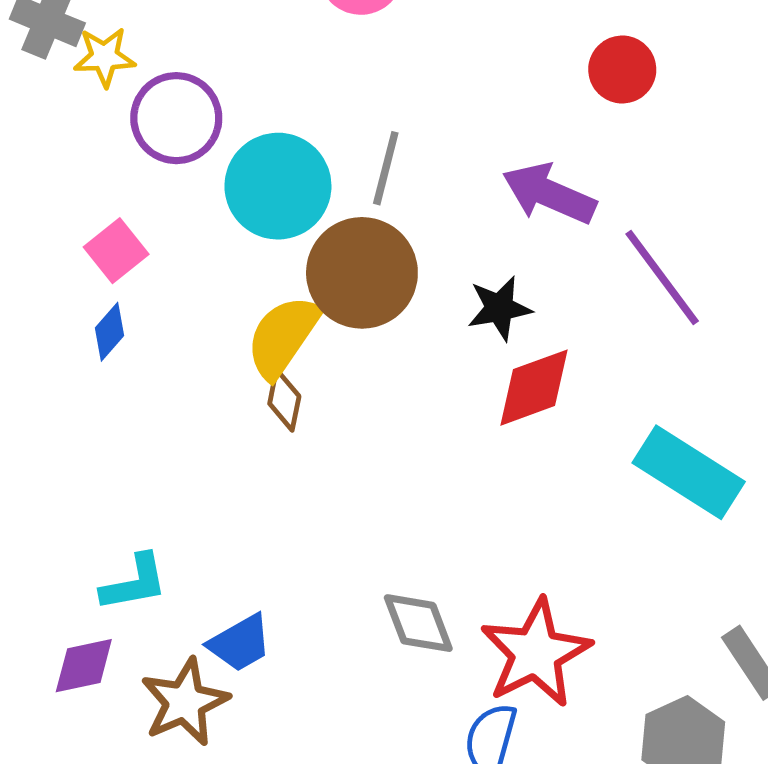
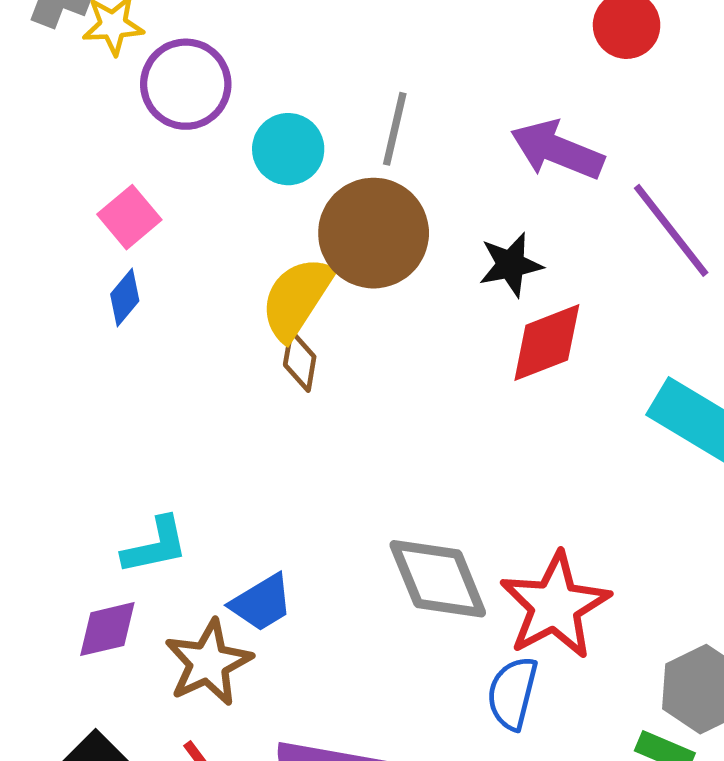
cyan circle: (278, 186) -> (288, 149), size x0.7
gray diamond: (418, 623) -> (438, 579), size x1.4

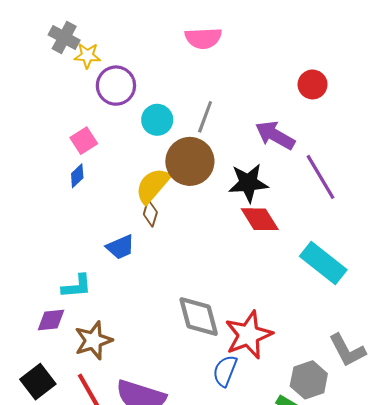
black star: (511, 265) -> (248, 183), size x1.4
red diamond: (547, 343) -> (260, 219), turned 72
blue trapezoid: (262, 603) -> (120, 247), moved

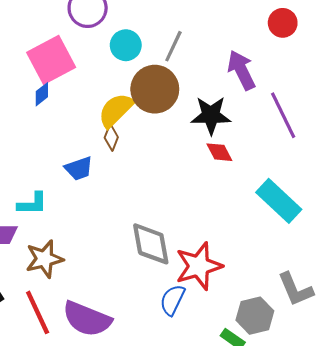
purple arrow: (275, 135) -> (241, 70), turned 30
pink square: (84, 141) -> (51, 60), size x1.8
red diamond: (260, 219) -> (219, 152), size x0.7

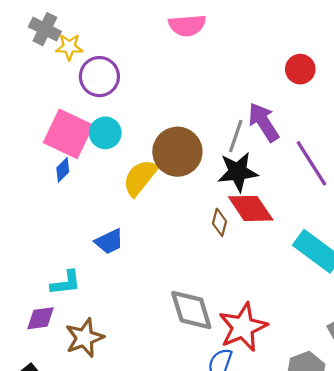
cyan circle: (126, 45) -> (105, 133), moved
gray line: (173, 46) -> (236, 136), moved
pink square: (51, 60) -> (68, 134), turned -30
brown diamond: (111, 137) -> (219, 222), moved
red diamond: (219, 152) -> (251, 208), size x1.6

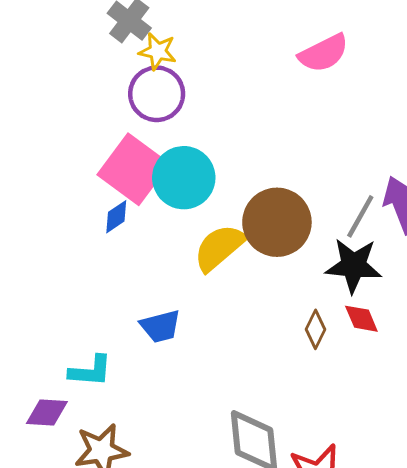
pink semicircle: (187, 25) -> (324, 53), turned -33
purple circle: (99, 77) -> (157, 94), moved
cyan circle: (105, 133) -> (184, 178), size x1.4
red diamond: (251, 208) -> (361, 319), size x0.6

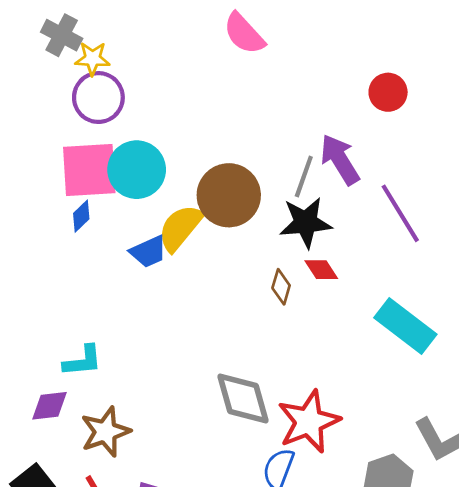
pink semicircle: (324, 53) -> (244, 34), turned 84
pink square: (133, 169) -> (89, 170), turned -30
blue trapezoid: (160, 326) -> (148, 252), moved

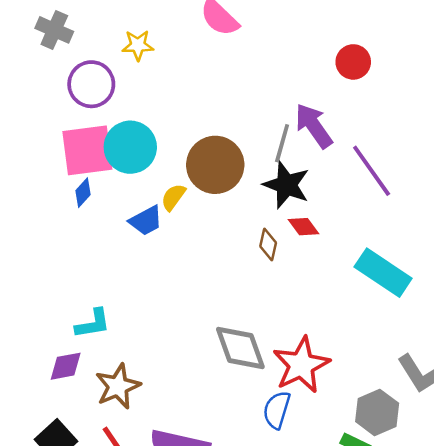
yellow star: (92, 59) -> (138, 45), moved
black star: (306, 222) -> (286, 185), turned 30
yellow semicircle: (180, 228) -> (173, 197), size x0.6

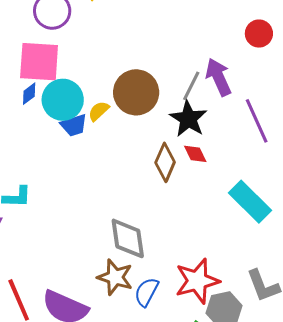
cyan circle: (130, 147) -> (63, 100), moved
brown diamond: (268, 245) -> (165, 162), size x1.5
red star: (301, 365) -> (197, 281), moved
brown star: (118, 386) -> (115, 277), moved, turned 30

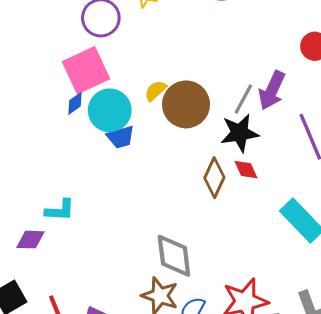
pink square: (39, 62) -> (86, 70), turned -30
purple arrow: (218, 77) -> (272, 90), turned -132
yellow semicircle: (99, 111) -> (155, 91), moved
black star: (188, 119) -> (240, 133), turned 30

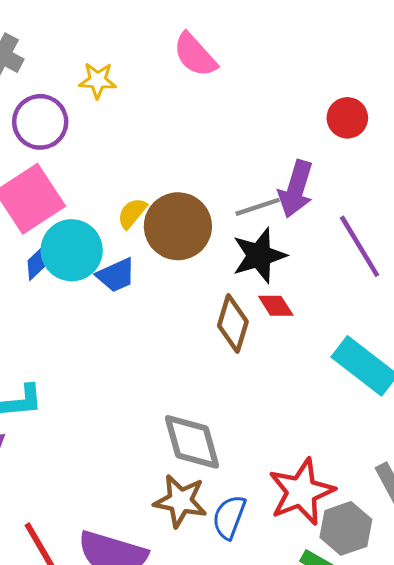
gray line: (243, 99) -> (258, 207), turned 52
blue diamond: (75, 103) -> (36, 264), moved
blue trapezoid: (121, 137) -> (116, 275), moved

